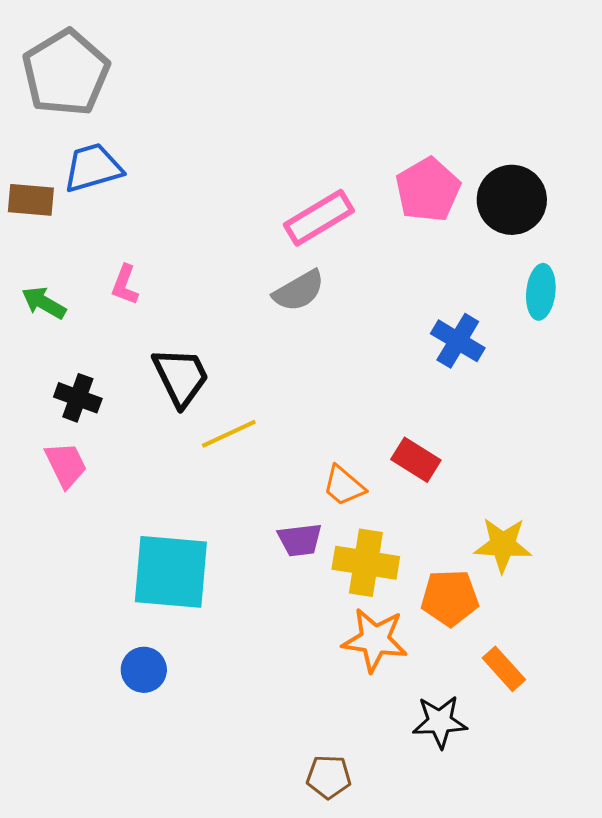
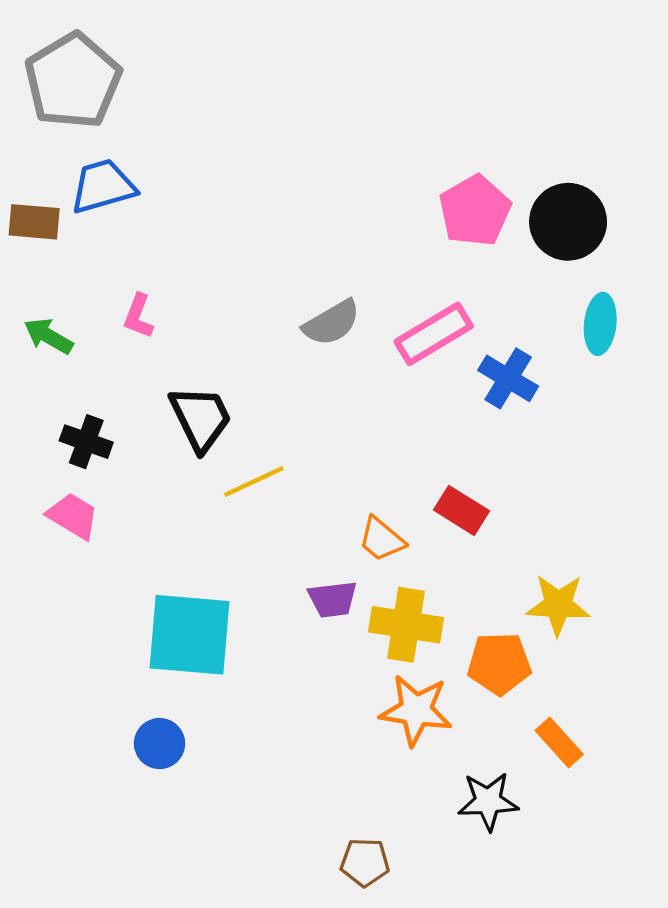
pink rectangle: (319, 218) -> (434, 334), moved
pink trapezoid: (66, 465) -> (73, 516), turned -33

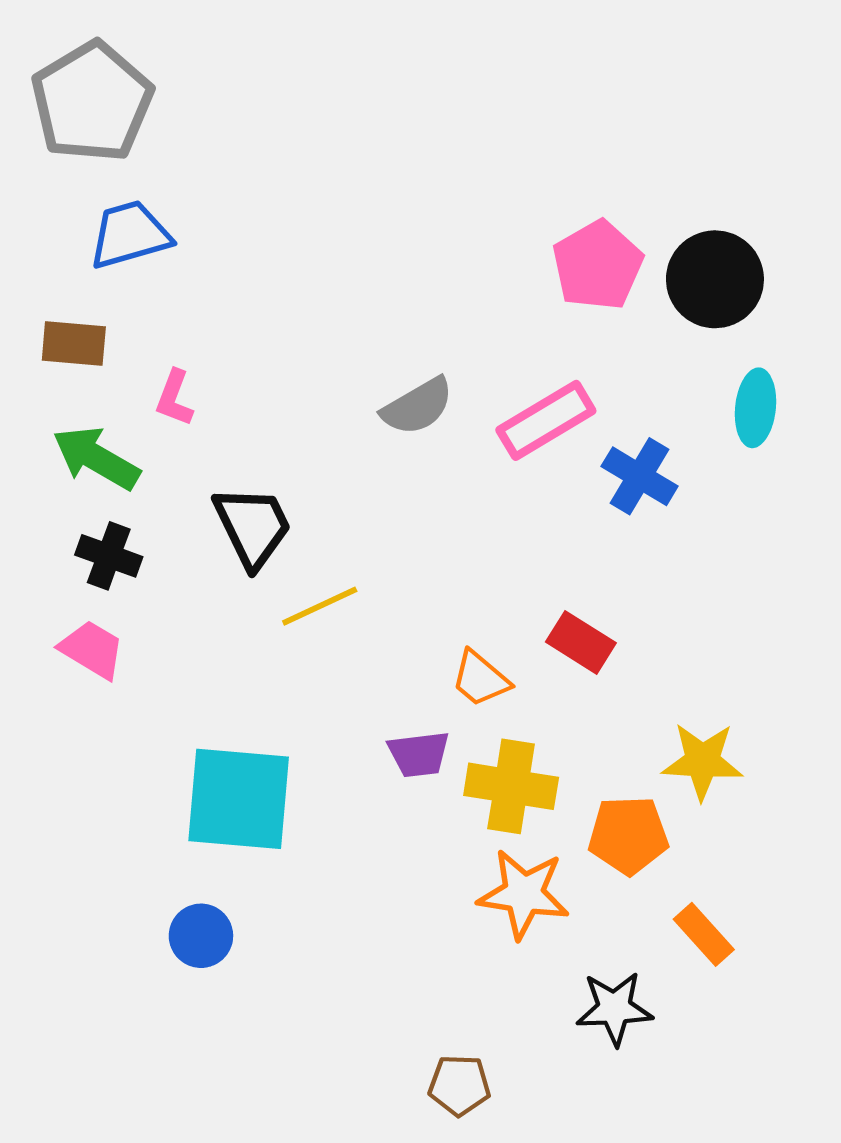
brown rectangle: (34, 222) -> (74, 344), moved
green arrow: (49, 336) -> (96, 458), moved, size x1.4

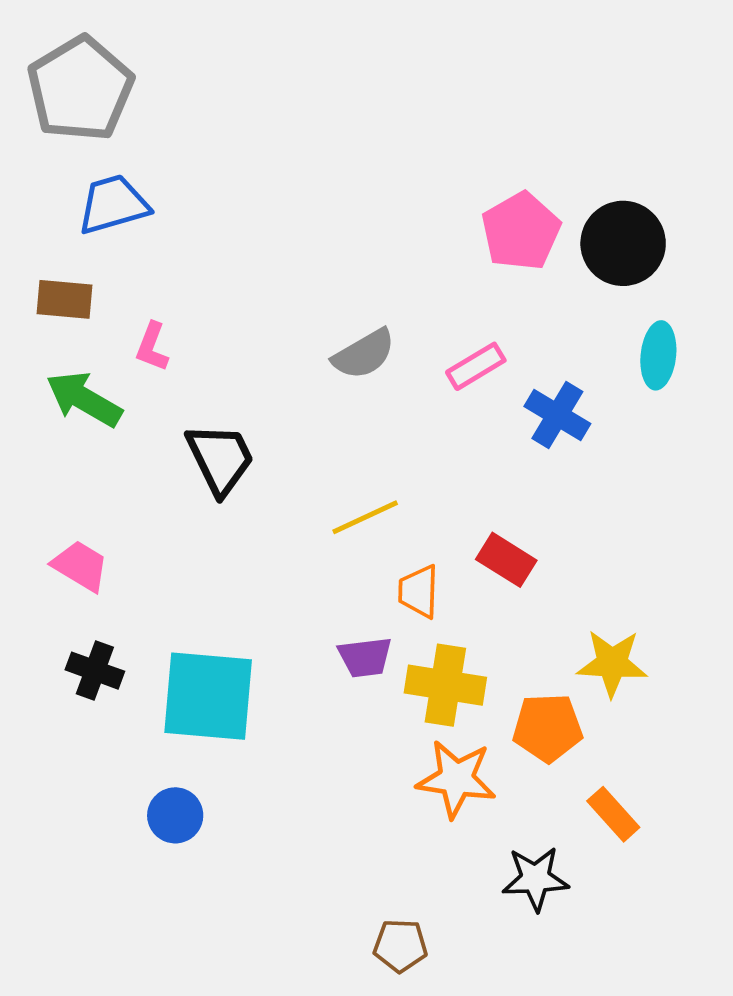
pink rectangle: (546, 420) -> (476, 366), size x0.7
black cross: (109, 556) -> (95, 671), moved
yellow line: (320, 606) -> (365, 517), moved
orange trapezoid: (480, 679) -> (419, 591), turned 52

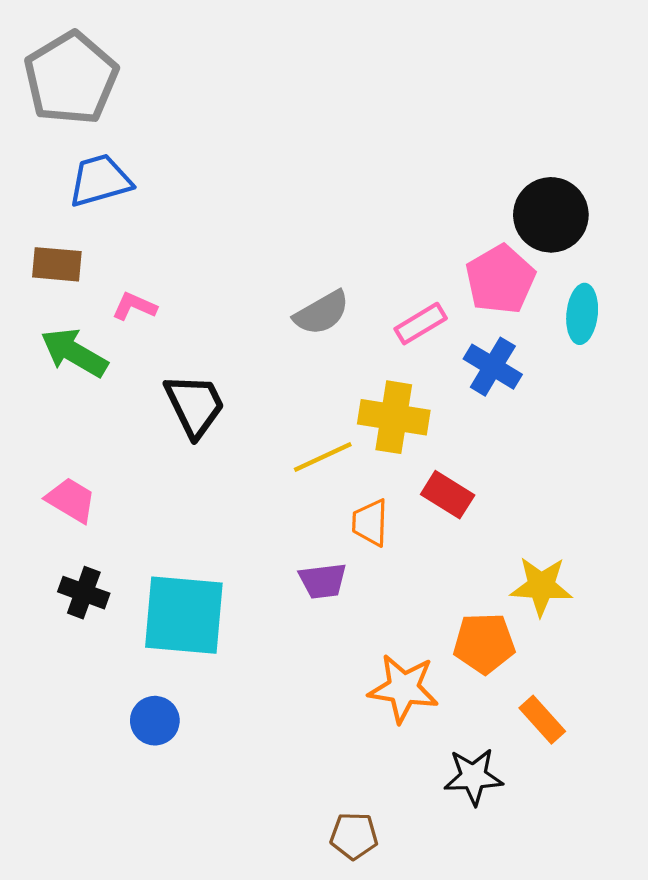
pink pentagon: (521, 231) -> (500, 279), moved
pink L-shape: (152, 347) -> (134, 306), turned 93
yellow cross: (445, 685) -> (394, 417), moved

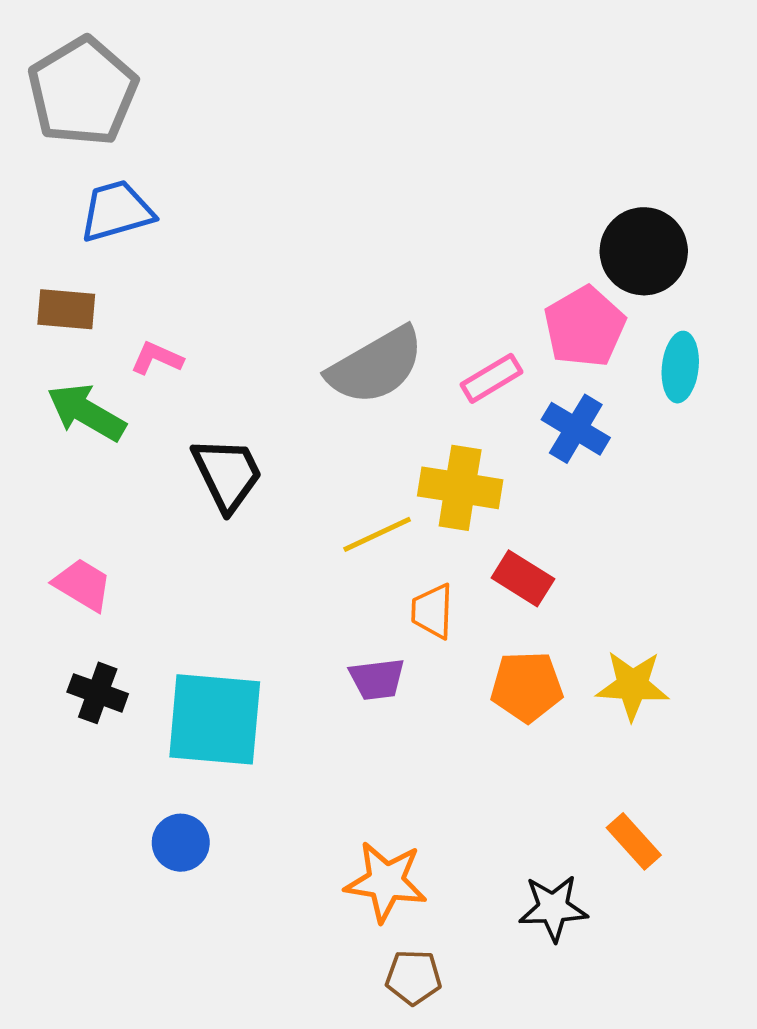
gray semicircle: (322, 313) -> (376, 366), size x1.5
orange pentagon: (484, 643) -> (527, 687), moved
orange star: (403, 688) -> (386, 882), moved

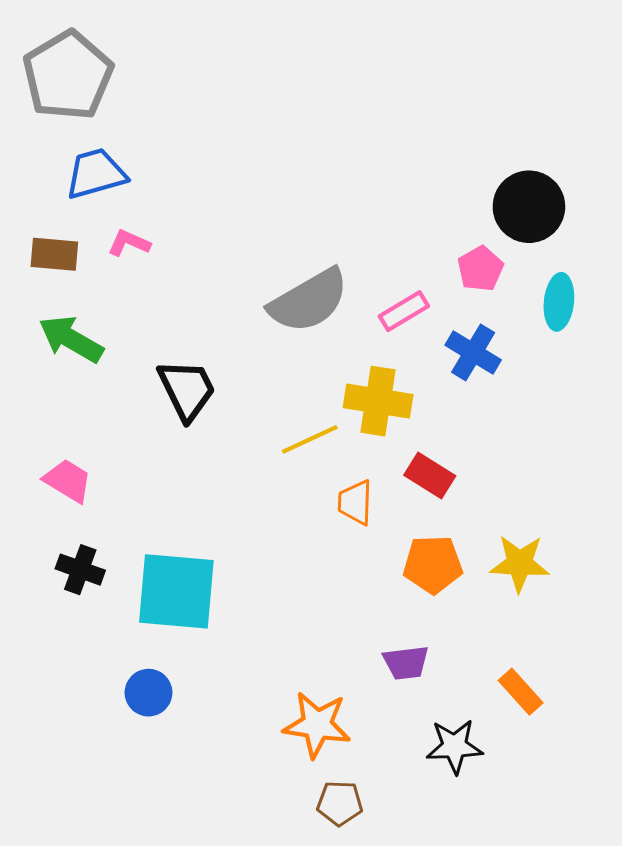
pink pentagon: (585, 327) -> (480, 269), size x0.7
pink L-shape: (157, 358) -> (129, 243), moved
purple trapezoid: (377, 679) -> (406, 663), moved

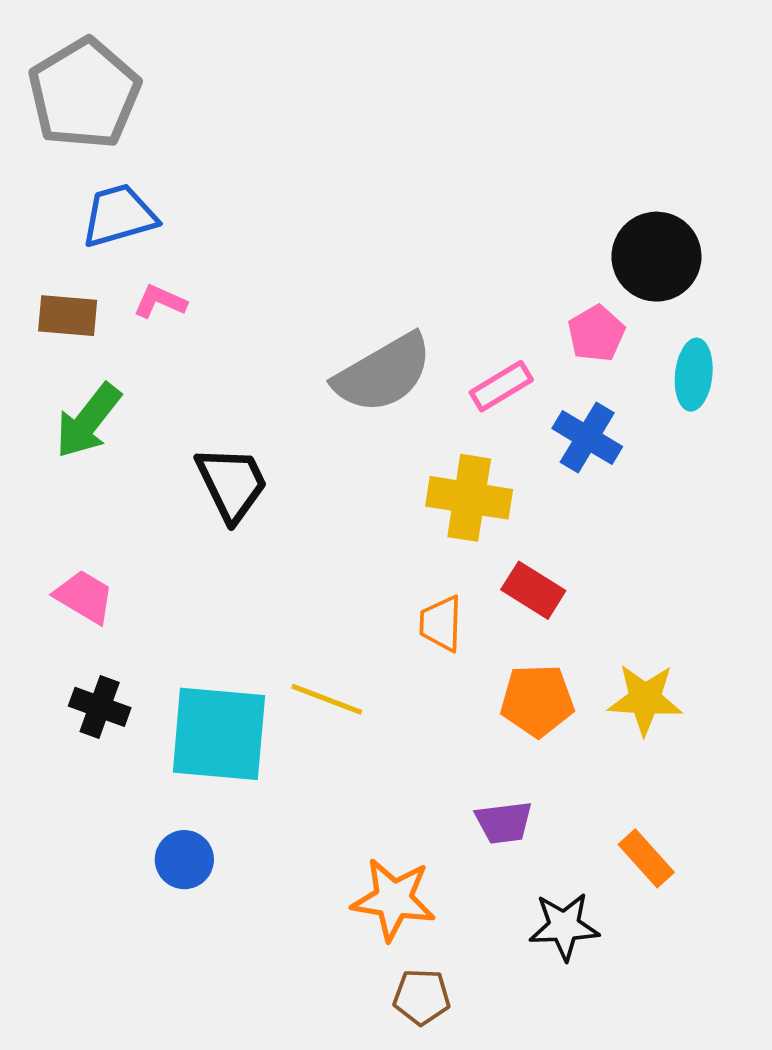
green arrow: (71, 339) -> (88, 421), turned -82
yellow line: (310, 439) -> (327, 699), moved, turned 46

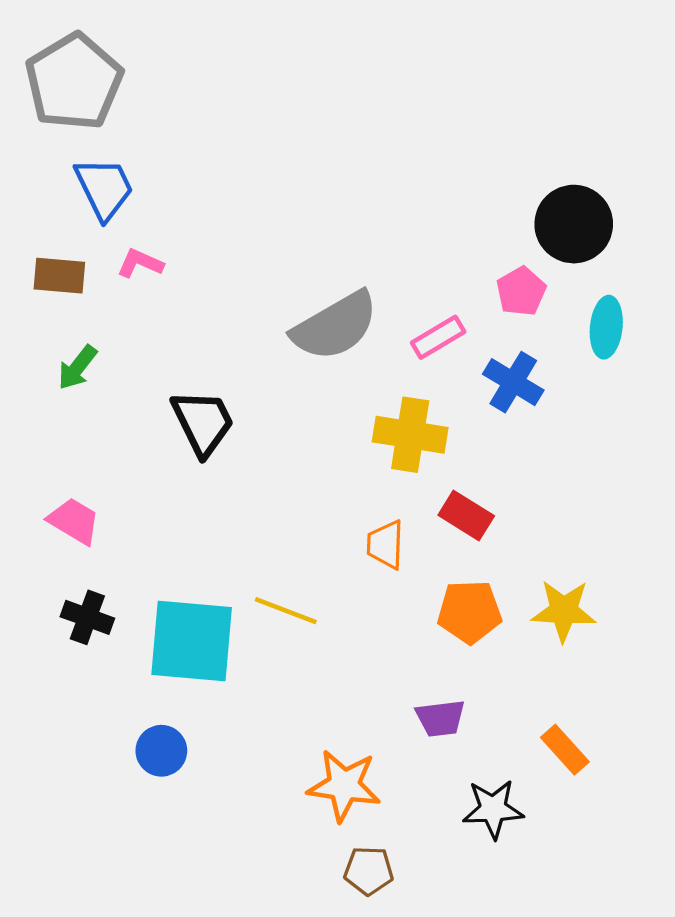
blue trapezoid: (119, 216) -> (104, 188), turned 80
green arrow: (88, 421) -> (77, 368), size x0.7

